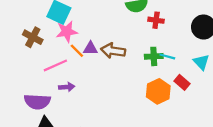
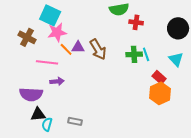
brown arrow: (113, 51) -> (98, 49), turned -130
cyan line: (167, 56) -> (146, 54), turned 56
pink line: (55, 65) -> (47, 62), turned 30
orange hexagon: (158, 91) -> (160, 93), moved

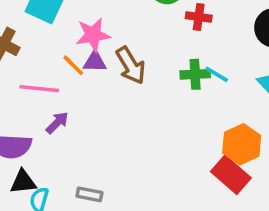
pink star: (57, 32) -> (93, 35), moved
cyan line: (146, 54) -> (217, 74), turned -40
red rectangle: (159, 77) -> (231, 175), moved, size x1.5
purple arrow: (57, 81) -> (57, 123), turned -40

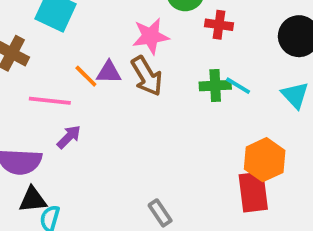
pink star: (93, 35) -> (151, 36), moved
red rectangle: (231, 175) -> (253, 192), turned 42
gray rectangle: (89, 194) -> (160, 213), moved, turned 45

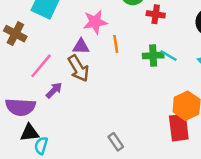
pink star: (151, 36) -> (95, 22), moved
orange line: (86, 76) -> (116, 44), moved, turned 36
brown arrow: (147, 76) -> (78, 68), moved
pink line: (50, 101) -> (41, 66), turned -56

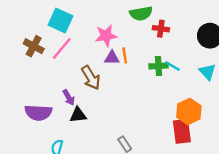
purple triangle: (81, 46) -> (112, 58), moved
pink line: (41, 66) -> (62, 48), moved
purple arrow: (54, 90) -> (69, 97), turned 105
black triangle: (30, 133) -> (78, 115), moved

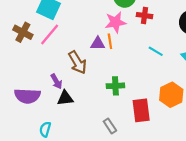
pink star: (106, 36) -> (115, 22), moved
green cross: (159, 66) -> (115, 86), moved
red rectangle: (182, 131) -> (141, 110), moved

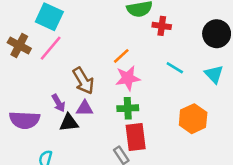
pink star: (115, 22) -> (128, 78), moved
orange line: (110, 41) -> (121, 56), turned 56
purple triangle: (98, 43) -> (85, 108), moved
red rectangle: (141, 110) -> (136, 137), moved

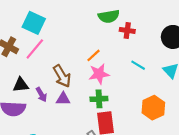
black triangle: (69, 123) -> (21, 85), moved

